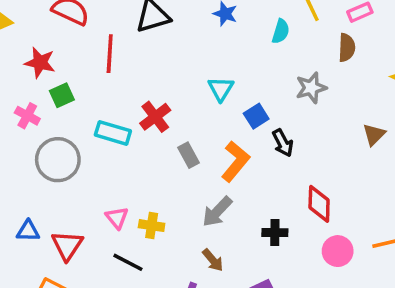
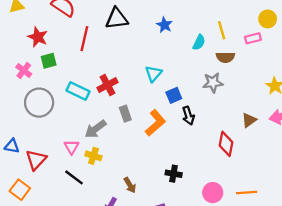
brown semicircle: (347, 48) -> (225, 57), moved, turned 78
red diamond: (319, 204) -> (226, 144), moved
gray arrow: (217, 212) -> (95, 129), moved

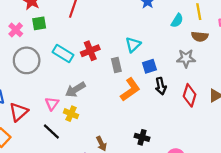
gray rectangle: (125, 114) -> (116, 65), moved
red diamond: (226, 144) -> (190, 95), moved

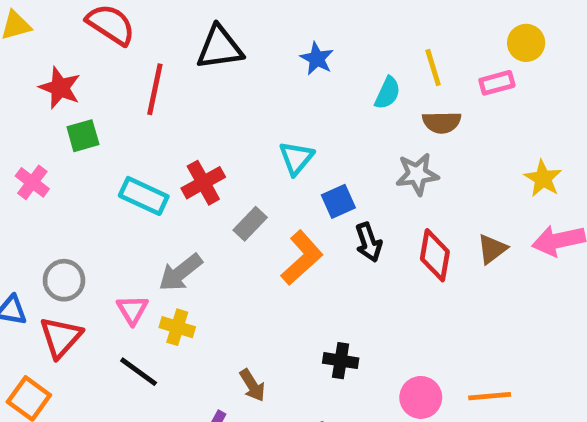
pink cross: (16, 30) -> (32, 182), moved
gray circle: (27, 60) -> (64, 280), moved, size x0.7
gray rectangle: (116, 65) -> (250, 224), moved, turned 64

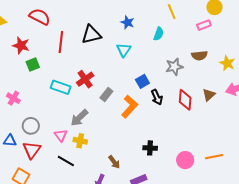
black triangle: (220, 48) -> (91, 34), moved
yellow line: (433, 68) -> (172, 12), moved
brown semicircle: (442, 122) -> (199, 55), moved
cyan triangle: (296, 158) -> (124, 50), moved
pink cross: (32, 182) -> (13, 98), moved

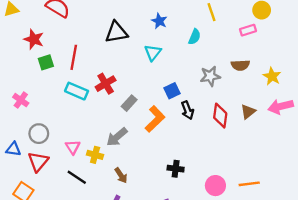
red line: (61, 42) -> (74, 57), moved
gray arrow: (79, 118) -> (117, 137), moved
brown arrow: (114, 162) -> (121, 175), moved

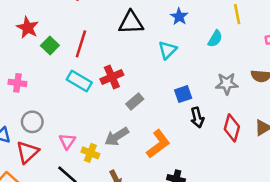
red star: (34, 39) -> (28, 28), moved
green square: (46, 62) -> (50, 46), turned -35
pink cross: (21, 100) -> (17, 83), turned -35
orange L-shape: (155, 119) -> (158, 144), moved

